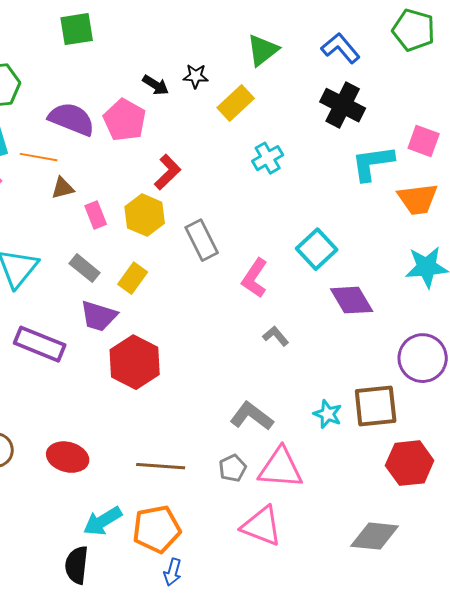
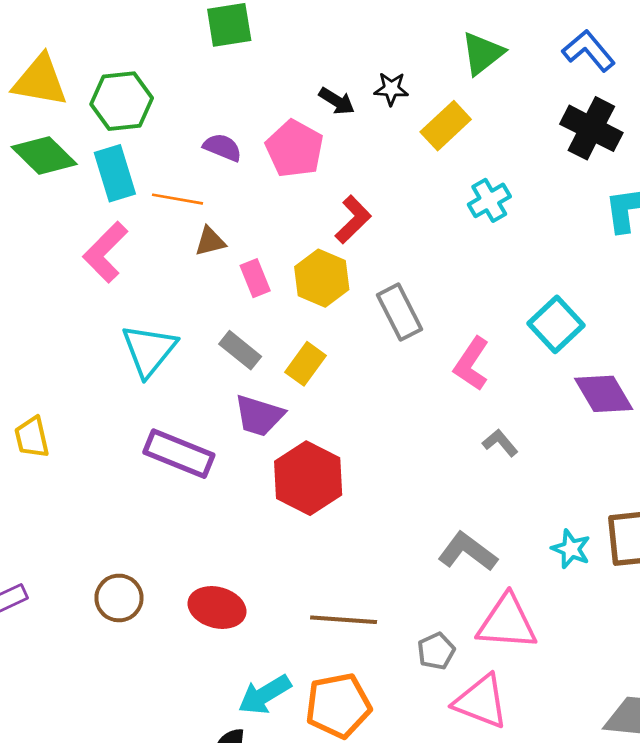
purple semicircle: (72, 119) -> (222, 147), size x0.6
gray pentagon: (233, 468) -> (436, 651), moved

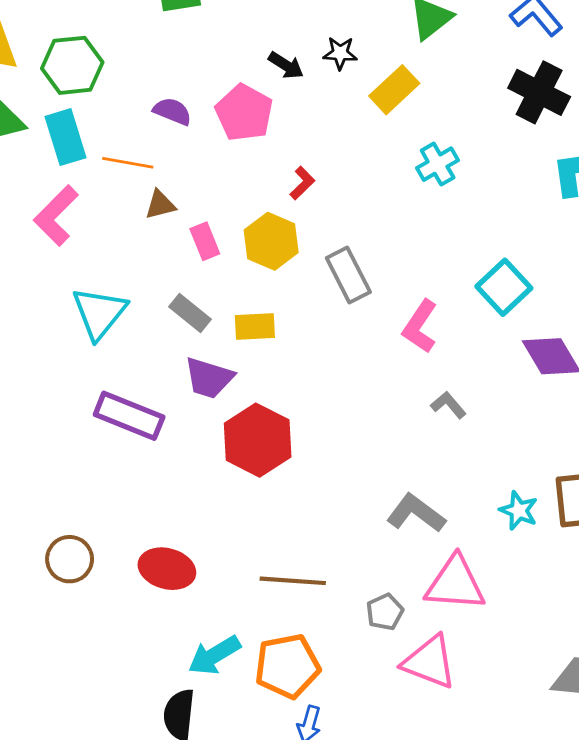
red L-shape: (353, 220) -> (302, 183), size x0.7
yellow rectangle: (305, 364) -> (255, 326), turned 51

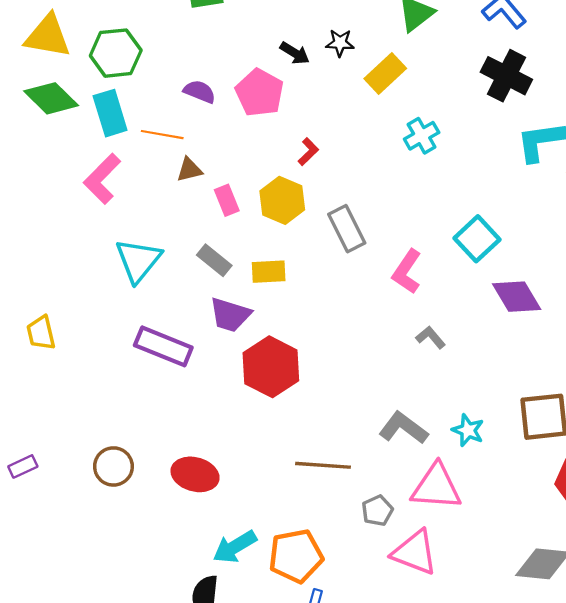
cyan star: (519, 510) -> (468, 430), moved
brown line: (293, 581) -> (323, 465), moved

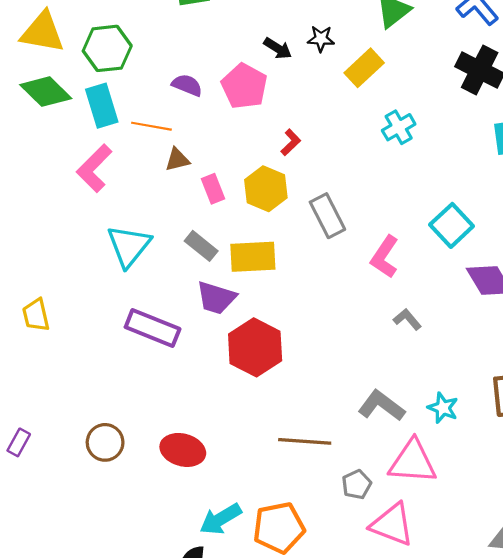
yellow rectangle: (269, 272) -> (253, 257), size x1.4
purple rectangle: (23, 466) -> (19, 442), turned -36

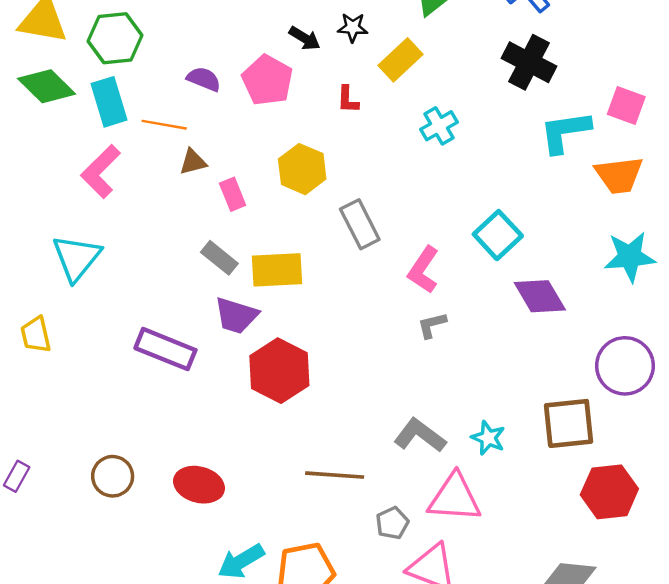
red L-shape: (291, 142) -> (348, 99), moved, turned 136
yellow hexagon: (266, 189) -> (302, 169), moved
cyan triangle: (129, 246) -> (77, 258), moved
gray L-shape: (407, 319) -> (432, 325), moved, turned -64

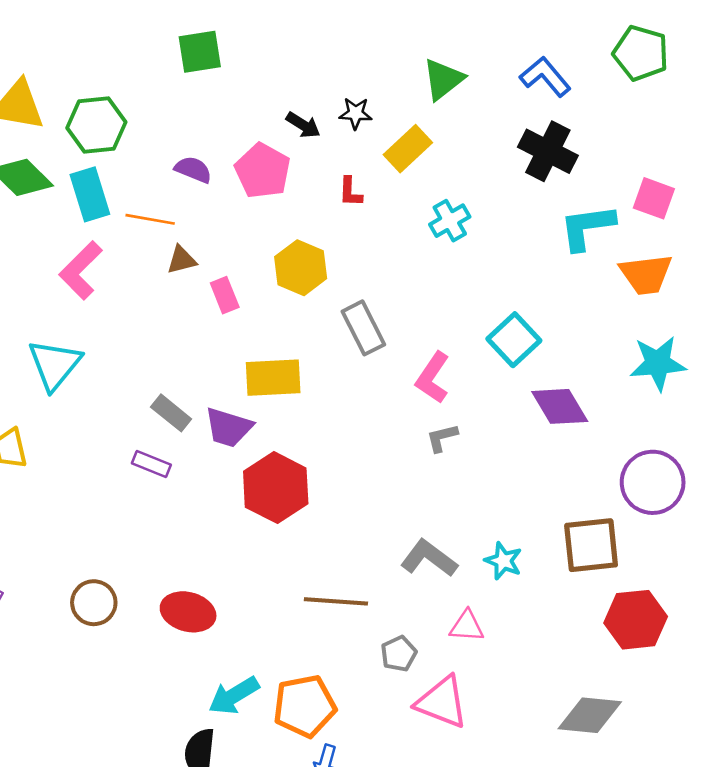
gray rectangle: (219, 258) -> (171, 413), moved
purple rectangle: (165, 349) -> (151, 464), size x0.6
pink triangle: (455, 498) -> (467, 626), size x0.6

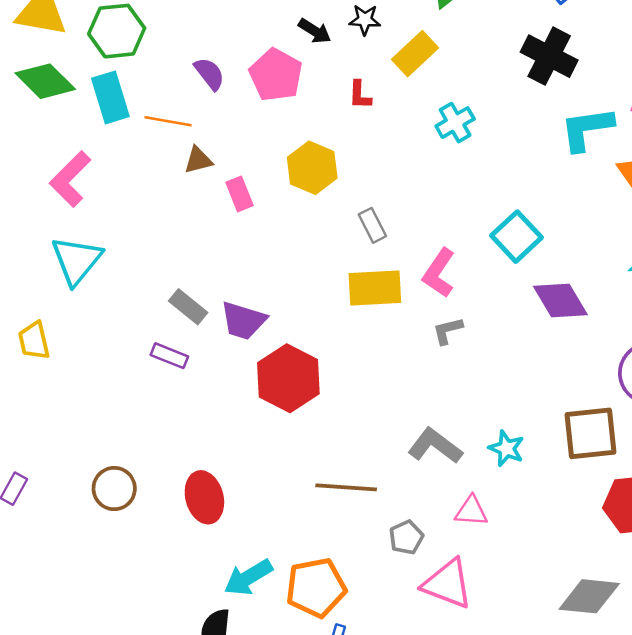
purple semicircle: (193, 170) -> (209, 74), turned 30
pink L-shape: (81, 270) -> (70, 179), moved
gray rectangle: (363, 328) -> (372, 225), size x0.7
yellow rectangle: (273, 378) -> (375, 288), moved
red ellipse: (188, 612) -> (204, 497), turned 60

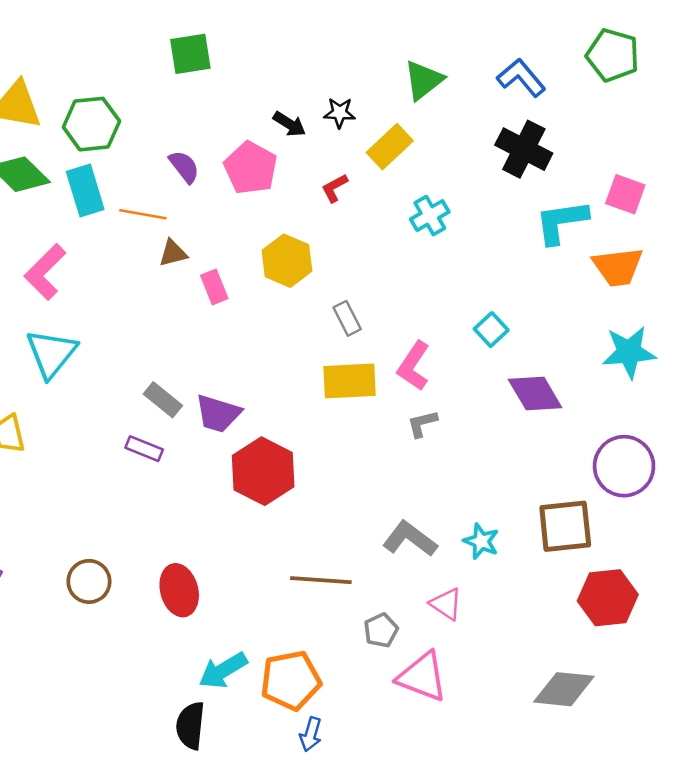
red L-shape: (360, 95) -> (335, 188), turned 60
cyan square: (517, 237) -> (491, 330), size x0.7
pink triangle: (471, 511) -> (446, 604), turned 30

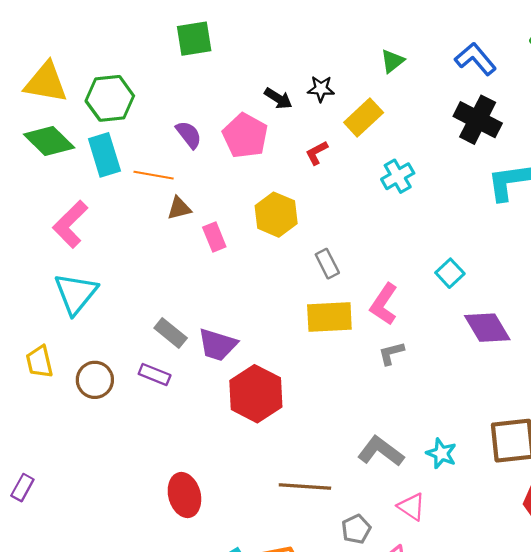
green triangle: (424, 80) -> (392, 61), size x0.7
brown circle: (89, 581) -> (95, 380), moved

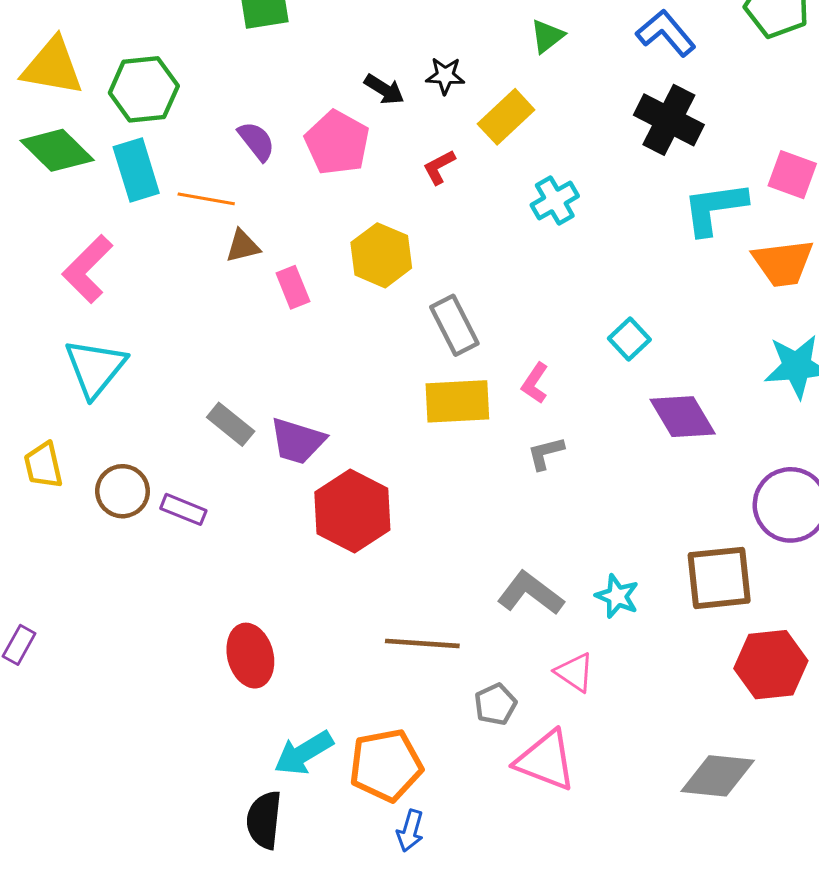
gray rectangle: (327, 264) -> (454, 325), size x1.4
pink L-shape: (384, 304) -> (535, 383), size x0.7
purple rectangle: (155, 375) -> (183, 509), moved

